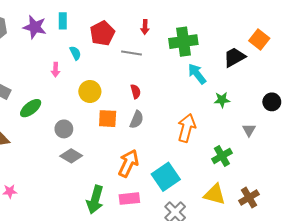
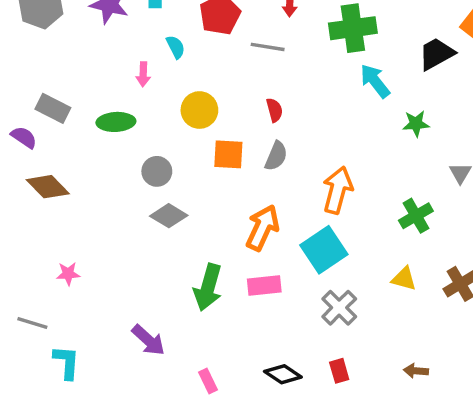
green ellipse: (31, 108) -> (116, 122), moved, turned 35
orange arrow: (187, 128) -> (338, 190), moved
yellow triangle: (215, 194) -> (404, 279), size x0.7

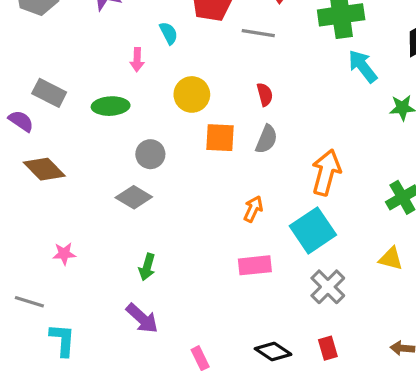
gray diamond: (169, 216) -> (134, 197), moved
orange arrow: (263, 228) -> (253, 209), size x0.6
green arrow: (208, 287) -> (147, 267), moved, size x0.6

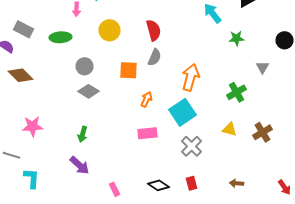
red semicircle: (265, 94) -> (154, 30), size x1.5
orange square: (220, 138) -> (128, 70), moved
gray diamond: (134, 197) -> (88, 91), moved
pink star: (64, 254) -> (32, 126), size x1.5

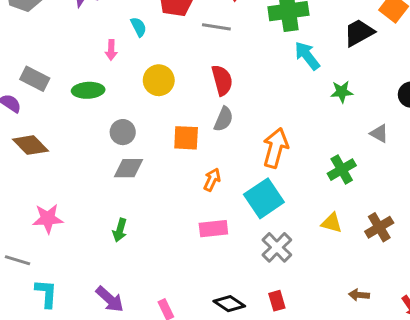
gray triangle: (262, 67) -> (379, 134), turned -32
gray diamond: (88, 91) -> (128, 168), turned -30
purple arrow: (80, 165) -> (110, 299), moved
brown arrow: (236, 183) -> (359, 295), moved

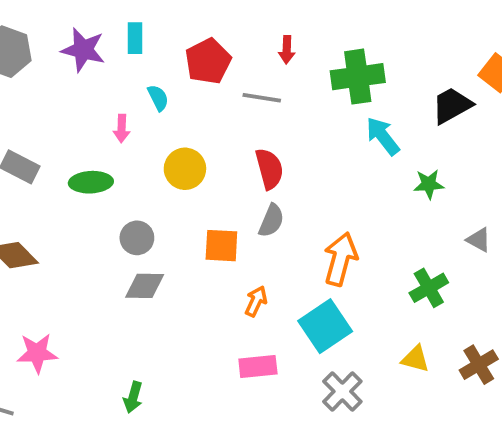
green arrow: (120, 230) -> (133, 397), moved

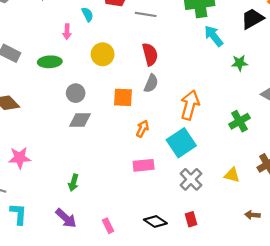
yellow triangle: (415, 359) -> (232, 175), moved

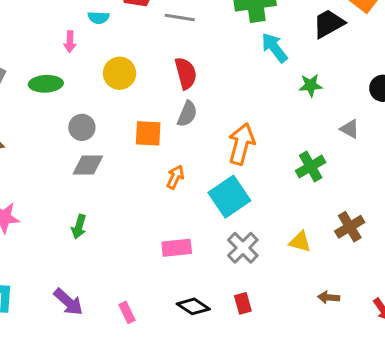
cyan semicircle: (87, 14) -> (98, 18), turned 120
pink rectangle: (144, 165) -> (177, 248), moved
green arrow: (73, 183) -> (79, 227), moved

